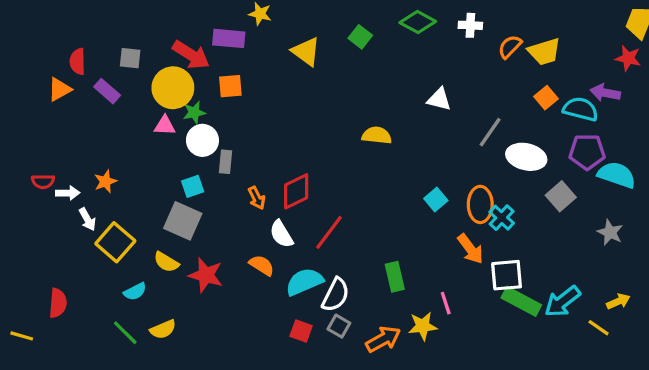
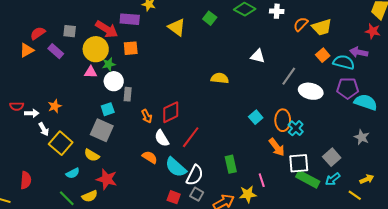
red semicircle: (78, 61) -> (38, 33), turned 56
gray square: (561, 196) -> (332, 157), moved
red star: (206, 275) -> (107, 179), moved
cyan semicircle: (304, 282) -> (176, 167), turned -115
cyan arrow: (562, 301) -> (333, 179), size x0.7

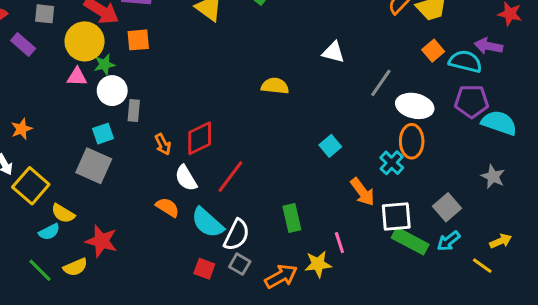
orange ellipse: (283, 120) -> (412, 141), moved
yellow semicircle: (92, 155) -> (63, 213), moved

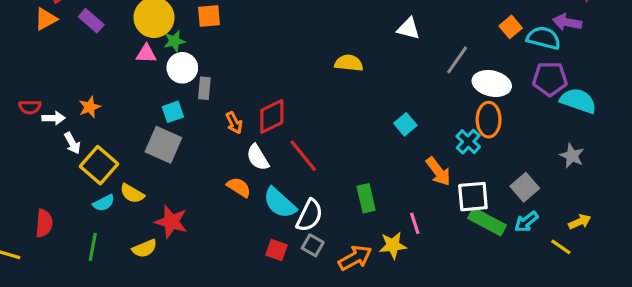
red line: (230, 177) -> (303, 156), turned -76
cyan semicircle: (49, 232) -> (104, 203), moved
green line: (40, 270) -> (93, 247), moved, turned 56

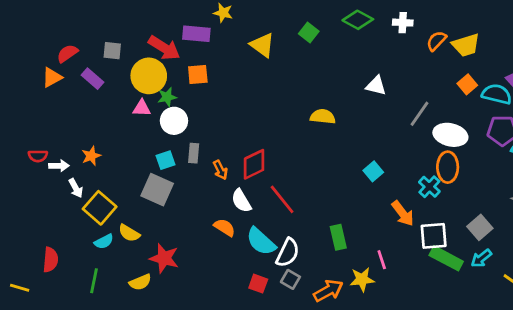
gray rectangle: (204, 88) -> (194, 153), moved

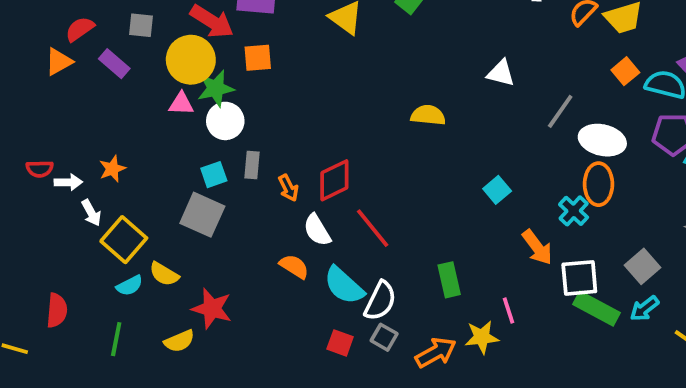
green star: (167, 97) -> (216, 88), size x1.4

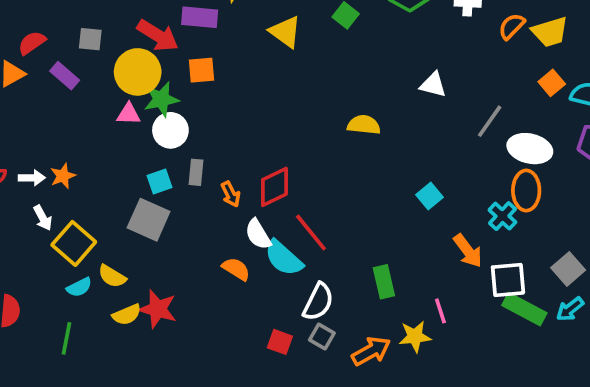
white arrow: (68, 182) -> (32, 178), moved
cyan semicircle: (344, 286) -> (284, 258), moved
yellow semicircle: (179, 341) -> (127, 315), moved

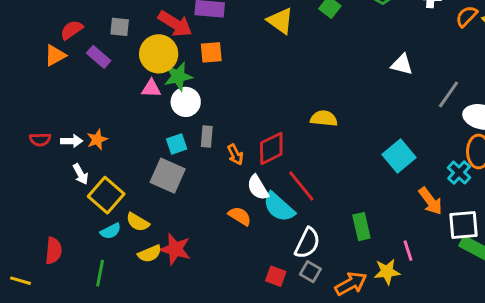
yellow semicircle: (364, 125) -> (324, 118), moved
cyan square: (429, 196) -> (399, 156), size x1.5

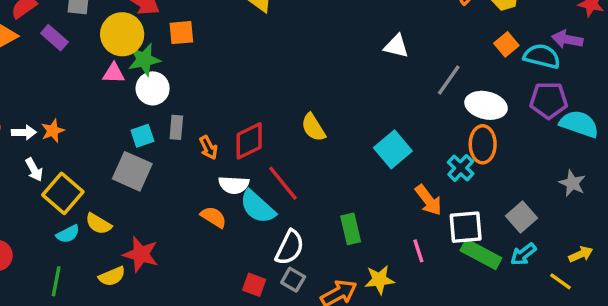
yellow semicircle: (324, 118) -> (313, 127), moved, turned -128
white semicircle: (258, 188) -> (234, 185), turned -56
pink line: (408, 251) -> (418, 251), moved
yellow semicircle: (150, 254) -> (112, 276), moved

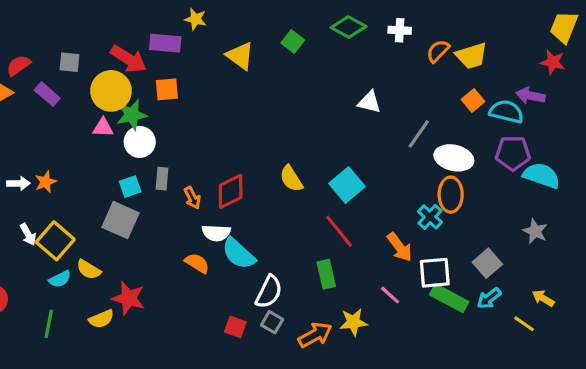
cyan square: (393, 149) -> (347, 185), moved
white arrow: (34, 170) -> (28, 234), moved
red line: (283, 183) -> (339, 231), moved
pink line: (418, 251) -> (390, 295), turned -30
yellow arrow: (581, 254) -> (543, 298), turned -125

